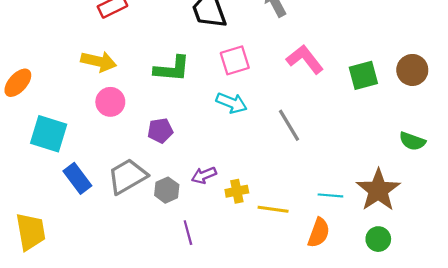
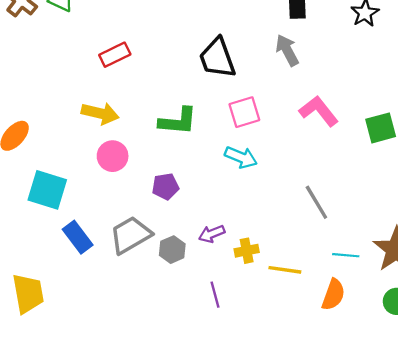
gray line: (289, 125) -> (316, 202), moved
purple line: (188, 233) -> (215, 295), moved

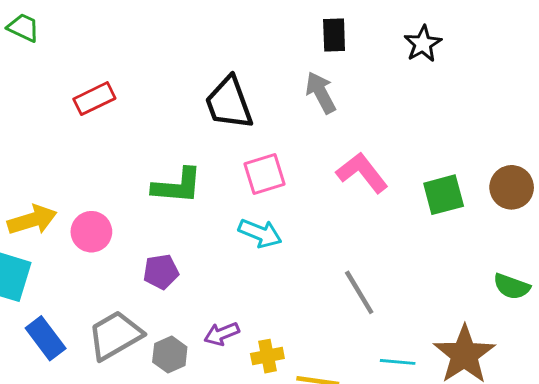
yellow arrow: (100, 113) -> (32, 220), moved, turned -30

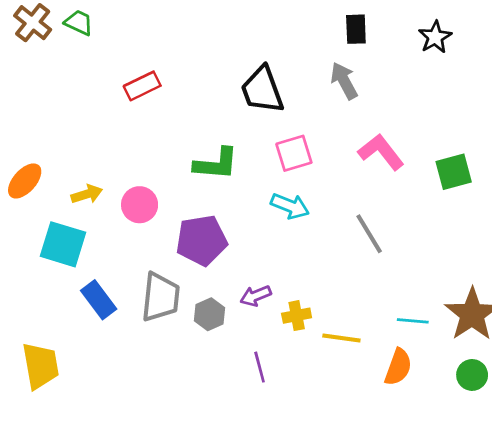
yellow arrow: (32, 220) -> (87, 194), size x0.7
purple pentagon: (161, 272) -> (202, 240), size x1.6
gray line: (359, 292) -> (369, 234), moved
gray trapezoid: (115, 335) -> (161, 297), turned 126

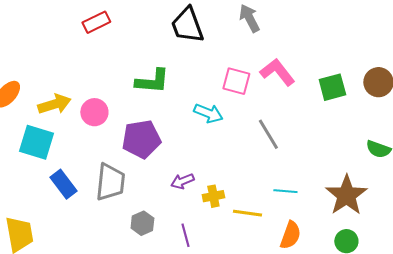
pink square: (294, 153) -> (236, 81), moved, turned 32
yellow arrow: (87, 194) -> (54, 104), size x1.4
gray hexagon: (209, 314) -> (142, 223), moved
cyan line: (413, 321) -> (285, 191), moved

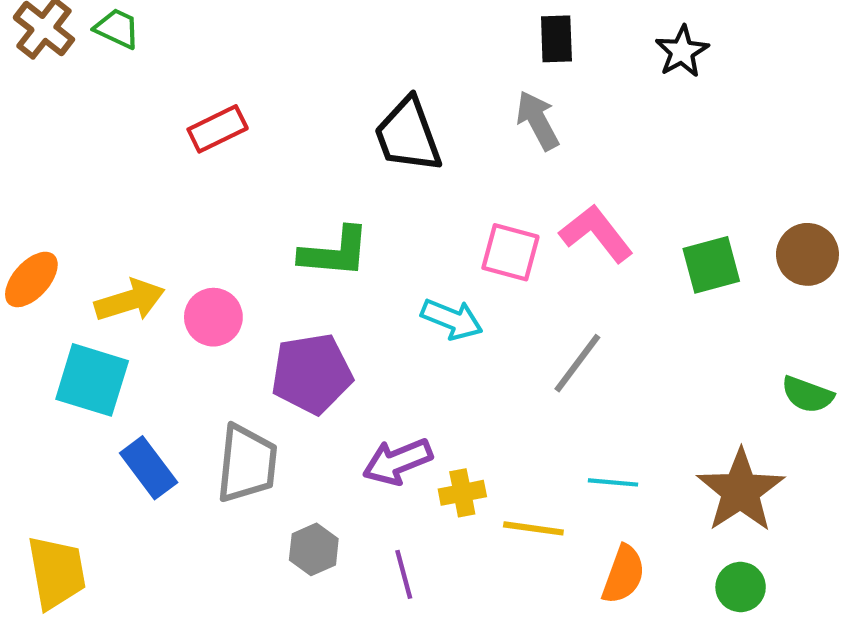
gray line: (268, 134) -> (577, 363), turned 68
purple arrow: (182, 181) -> (397, 461), size x1.4

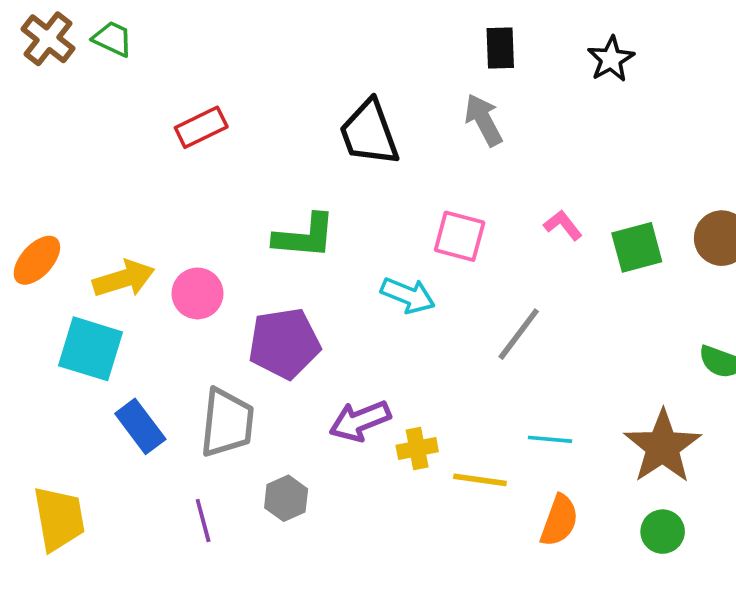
pink L-shape: (596, 233) -> (563, 225), moved, size x0.6
purple line: (404, 574) -> (203, 520), moved

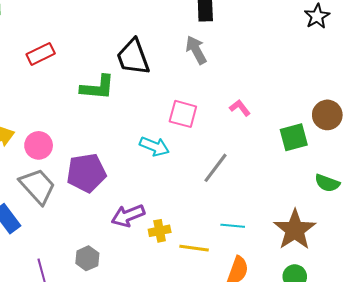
black star: (611, 59) -> (317, 16), moved
green L-shape: (305, 236) -> (98, 87), moved
green square: (637, 247) -> (294, 137), moved
gray trapezoid: (227, 423) -> (38, 186), moved, turned -48

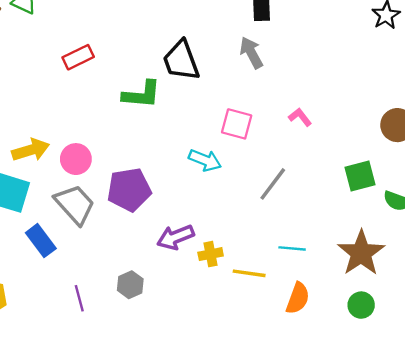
green square: (294, 137) -> (360, 176), moved

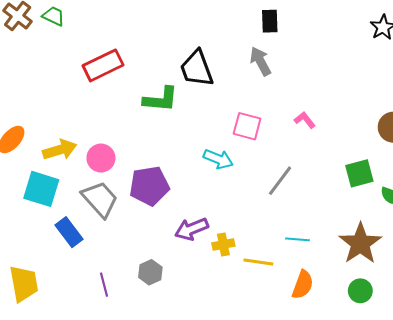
red rectangle: (78, 57) -> (103, 65), size x1.4

